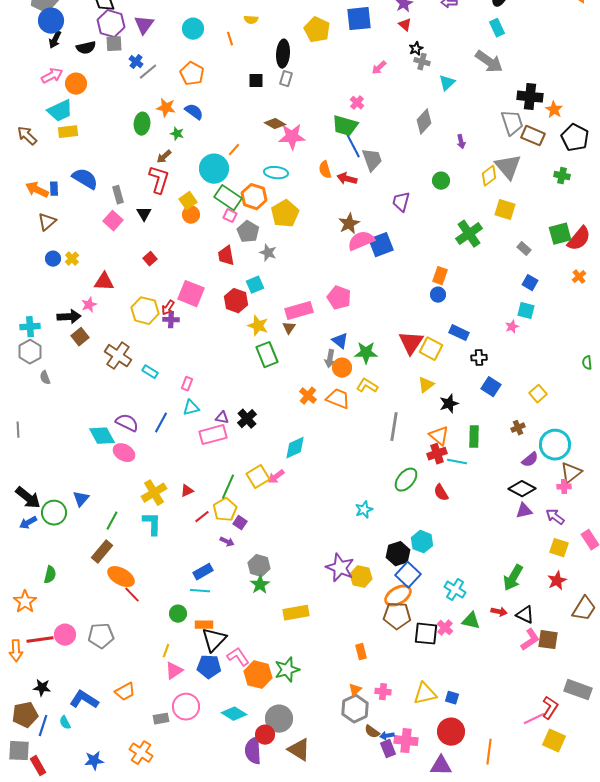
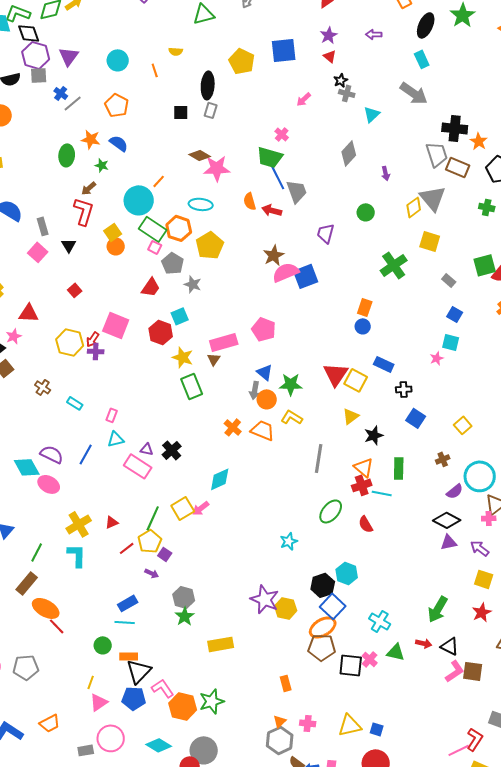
red trapezoid: (226, 256) -> (151, 287), turned -135
brown cross: (118, 356) -> (43, 387), size x0.6
pink rectangle: (213, 435) -> (138, 466), turned 48

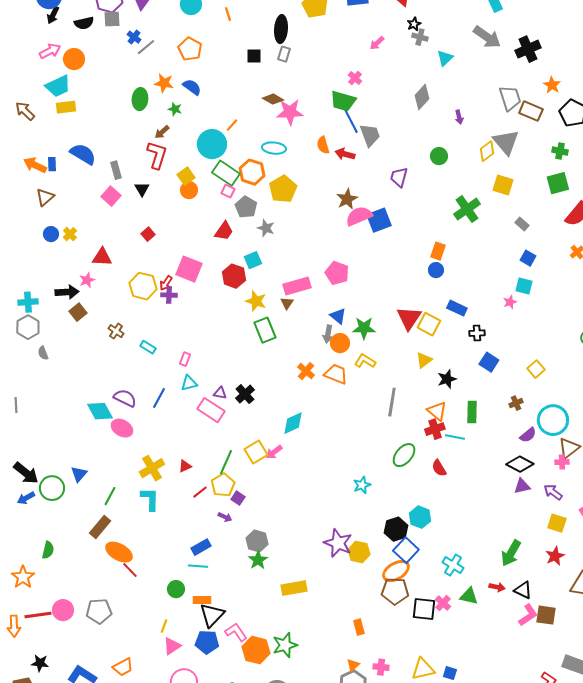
black cross: (455, 128) -> (528, 49), moved, turned -30
green square: (485, 265) -> (558, 183), moved

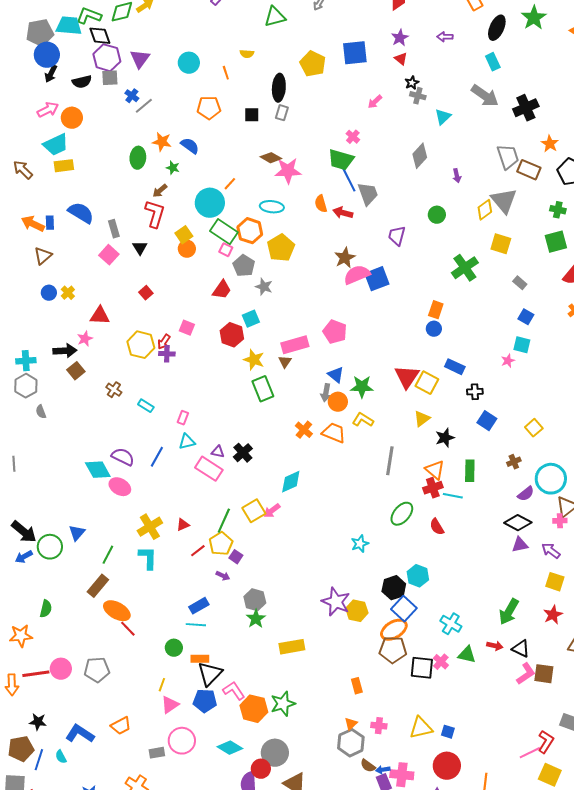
orange pentagon: (190, 49) -> (209, 108), moved, turned -30
pink square: (189, 269) -> (187, 328), size x0.6
orange star: (23, 577) -> (21, 636), turned 30

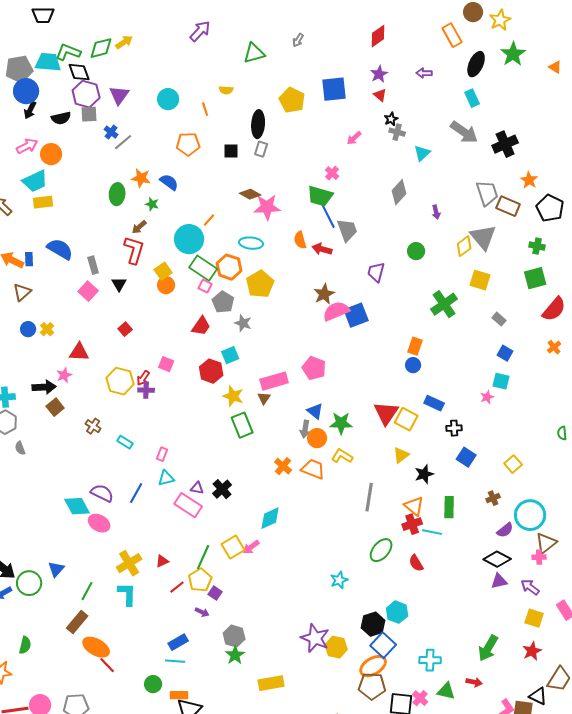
cyan cross: (451, 624) -> (430, 660), turned -30
black triangle: (521, 649) -> (538, 696), moved

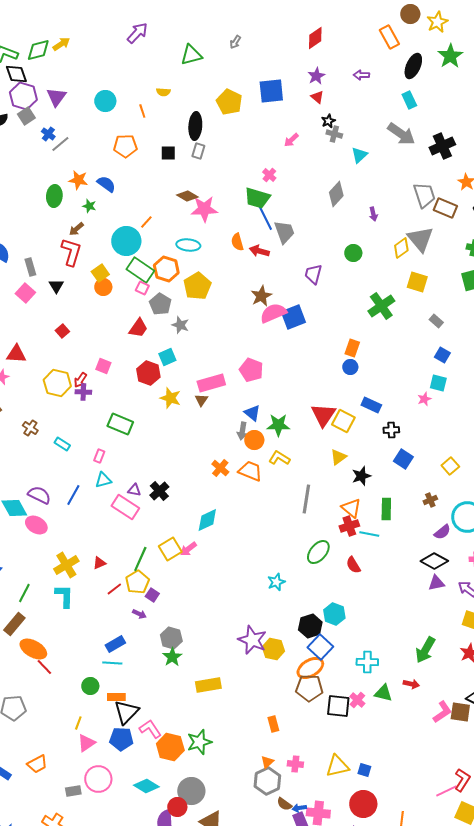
gray square: (89, 114) -> (26, 116), turned -30
green rectangle: (242, 425) -> (120, 424), moved, turned -45

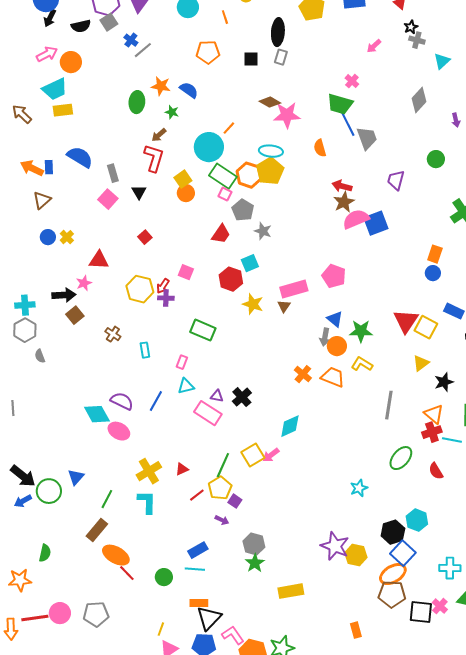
red arrow: (259, 251) -> (342, 186), moved
yellow pentagon: (197, 286) -> (270, 171), moved
cyan rectangle: (62, 444) -> (145, 350), turned 49
green circle: (90, 686) -> (164, 577), moved

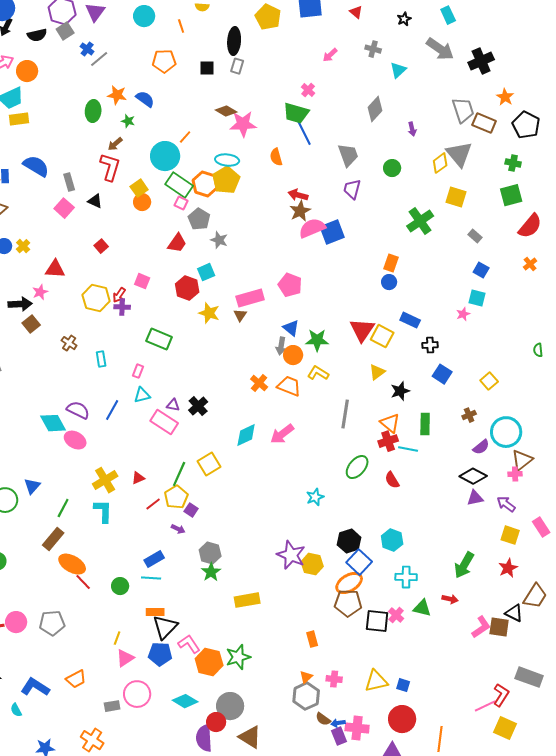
black star: (411, 27) -> (404, 19), moved
gray trapezoid: (367, 138) -> (348, 155), moved
black triangle: (139, 192) -> (95, 201), turned -35
pink arrow: (271, 455) -> (282, 434), moved, size x1.4
cyan hexagon: (417, 520) -> (392, 540), moved

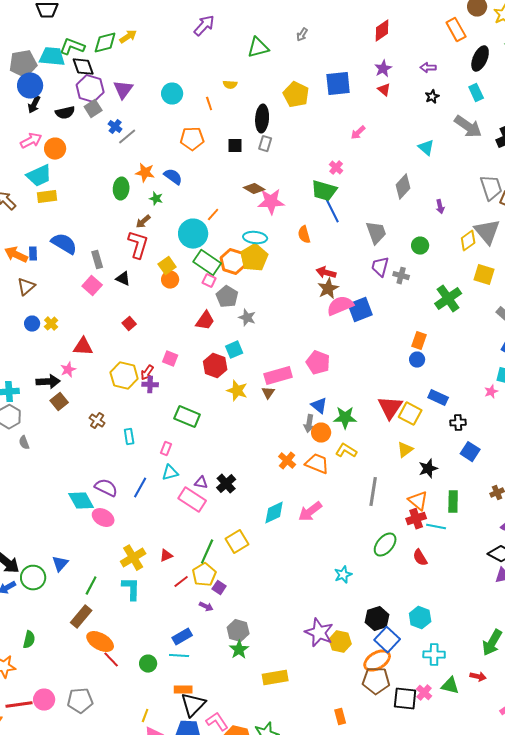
gray cross: (373, 49) -> (401, 276), moved
cyan triangle: (398, 70) -> (426, 148), turned -36

